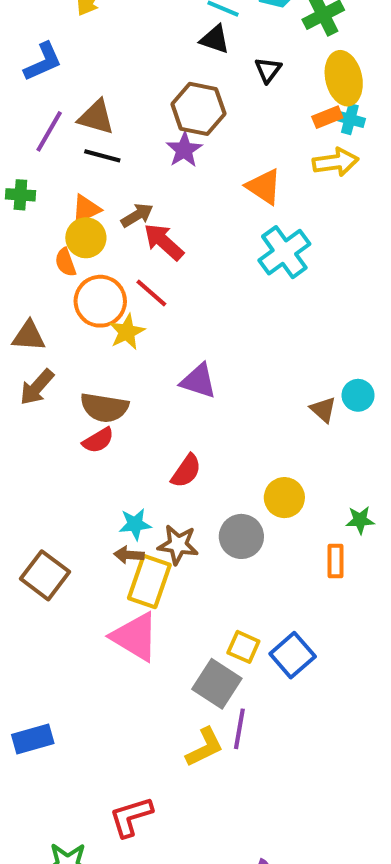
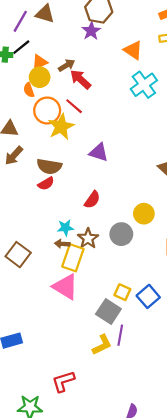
black line: (102, 156) -> (21, 47), moved, turned -54
yellow star: (127, 332) -> (61, 127), size x1.4
brown star: (178, 545) -> (88, 238), turned 30

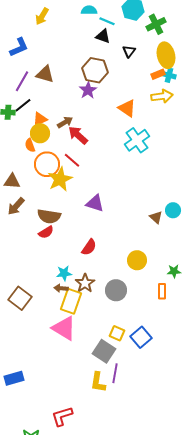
gray circle: (121, 234) -> (116, 290), moved
yellow L-shape: (102, 345) -> (98, 382), turned 125

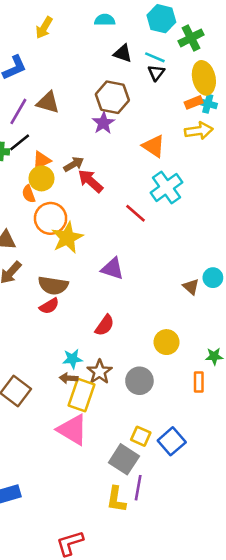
cyan line: (107, 21) -> (155, 57), moved
red line: (72, 160) -> (136, 213), moved

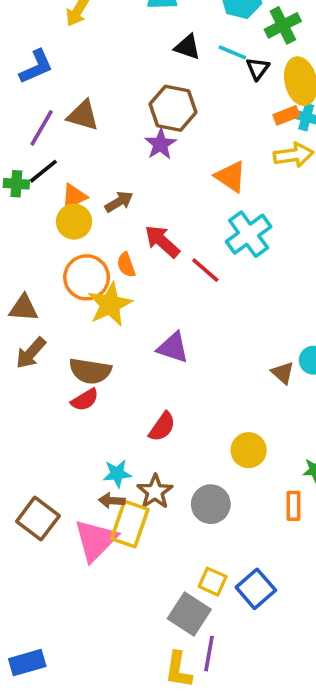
black triangle: (156, 73) -> (258, 69), moved
red arrow: (90, 181) -> (162, 241), moved
orange semicircle: (29, 194) -> (126, 265), moved
pink triangle: (72, 430) -> (96, 540), moved, turned 44

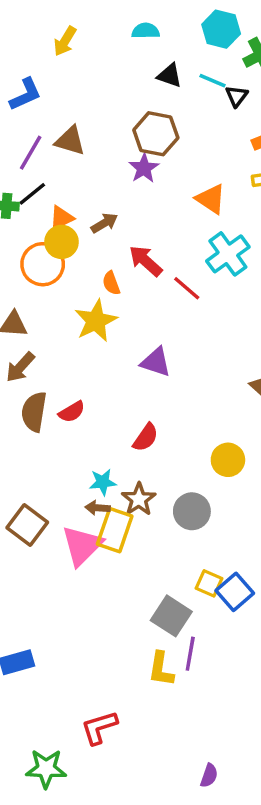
orange circle: (87, 277) -> (43, 264), moved
brown semicircle: (90, 371) -> (34, 412), moved, turned 90
yellow square: (213, 582) -> (209, 583), moved

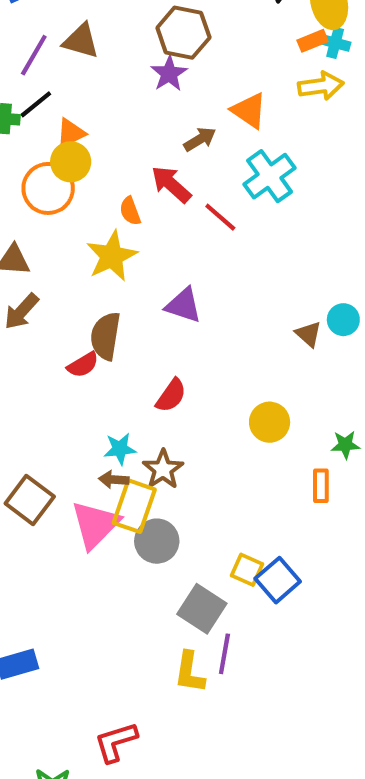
brown arrow: (104, 223) -> (200, 139), moved
brown semicircle: (34, 412) -> (106, 336), moved
gray circle: (192, 511) -> (157, 541), moved

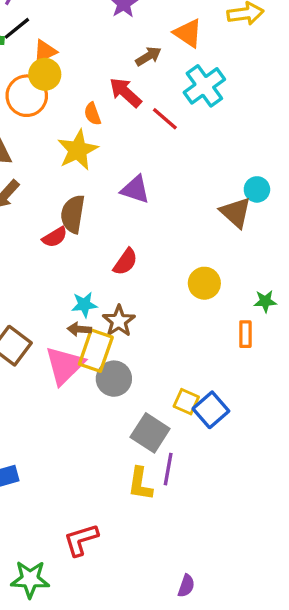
cyan circle: (343, 320) -> (257, 189), moved
brown triangle: (308, 334) -> (236, 212), size x1.5

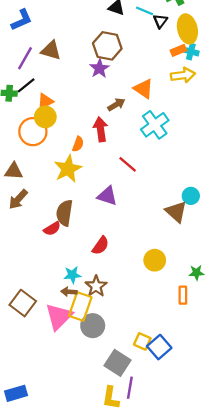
red arrow: (125, 92) -> (101, 129), turned 40
orange semicircle: (93, 114) -> (78, 144), turned -140
red line: (165, 119) -> (128, 164), moved

